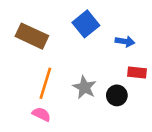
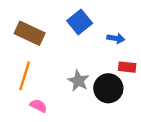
orange line: (45, 83) -> (25, 76), moved
black circle: (117, 95) -> (108, 88), size x1.5

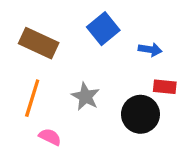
gray star: (78, 81) -> (86, 97), moved

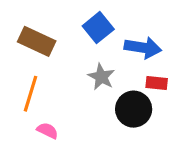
blue arrow: (150, 50) -> (143, 48), size x1.6
gray star: (86, 97) -> (101, 77), moved

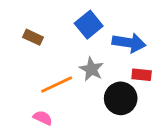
brown rectangle: (37, 41) -> (33, 37), size x0.6
orange line: (31, 94) -> (57, 84), moved, turned 48

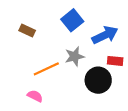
blue arrow: (129, 43) -> (105, 35), turned -35
gray star: (91, 69) -> (74, 56), turned 30

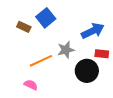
blue square: (72, 20) -> (46, 18), moved

